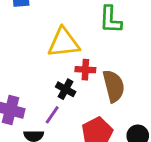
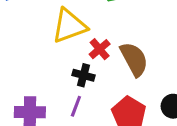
red cross: (85, 70) -> (100, 49), turned -30

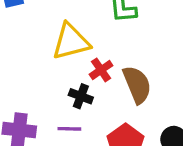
purple line: (76, 106) -> (69, 129), turned 65

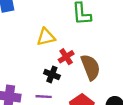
yellow triangle: (71, 42) -> (46, 37), size x0.7

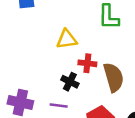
red cross: (66, 57) -> (87, 63), turned 35

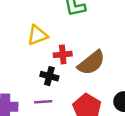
brown semicircle: (114, 77) -> (91, 63), turned 80

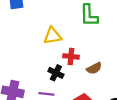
brown semicircle: (91, 63) -> (94, 68), size x0.6

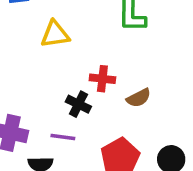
yellow triangle: (52, 36) -> (55, 34), moved

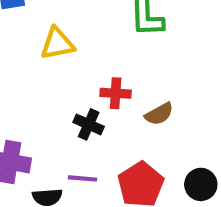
purple line: (63, 137) -> (82, 178), moved

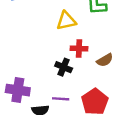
yellow triangle: (57, 44) -> (66, 21), moved

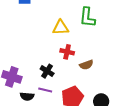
black cross: (64, 67) -> (47, 71), moved

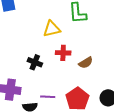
black cross: (47, 71) -> (35, 62), moved

